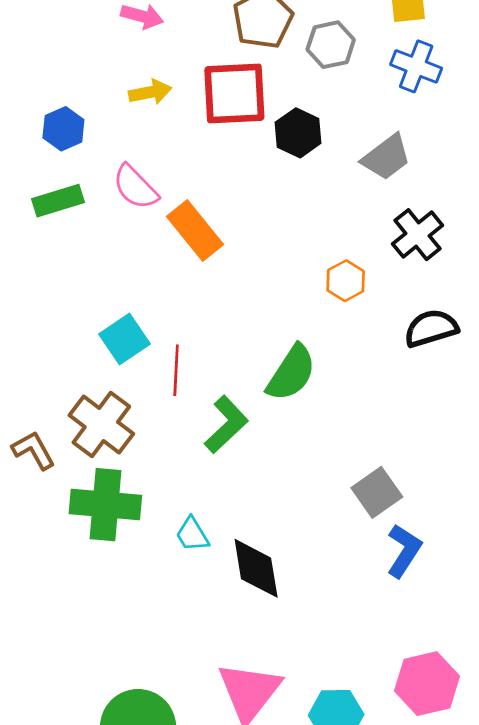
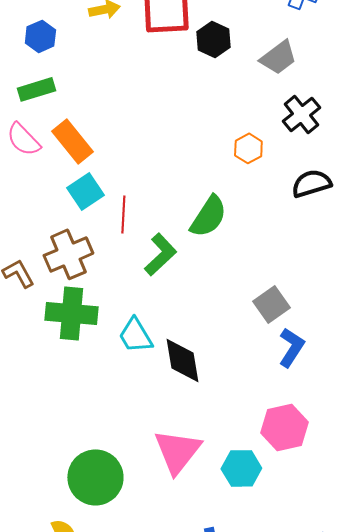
pink semicircle: (135, 187) -> (23, 139), moved
orange rectangle: (195, 231) -> (72, 141), moved
brown cross: (101, 424) -> (68, 254), turned 30
cyan trapezoid: (192, 534) -> (135, 335), size x1.4
pink hexagon: (427, 684) -> (284, 427), moved

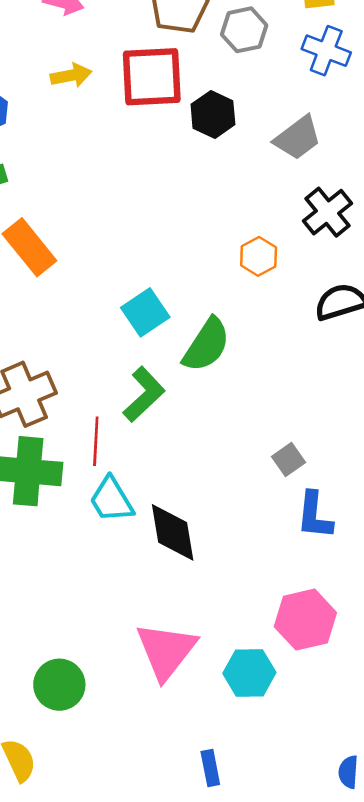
cyan square: (85, 191) -> (145, 312), moved
red line: (123, 214) -> (96, 441), moved
gray square: (271, 304) -> (288, 459), size x0.7
blue L-shape: (291, 347) -> (315, 515), turned 153
green circle: (95, 477) -> (59, 685), size x0.7

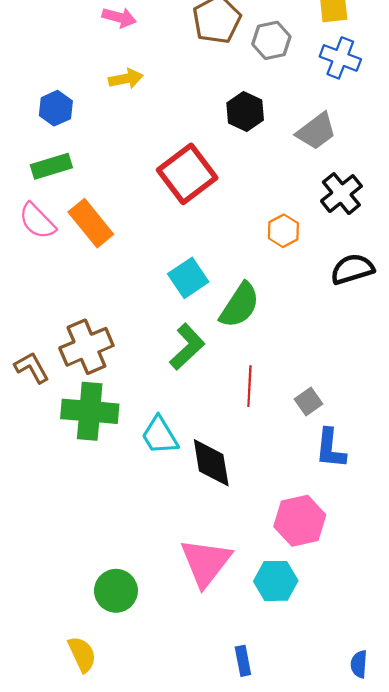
red square: (152, 77) -> (187, 174), moved, turned -34
red line: (96, 441) -> (249, 386), moved
pink hexagon: (305, 620) -> (300, 521), moved

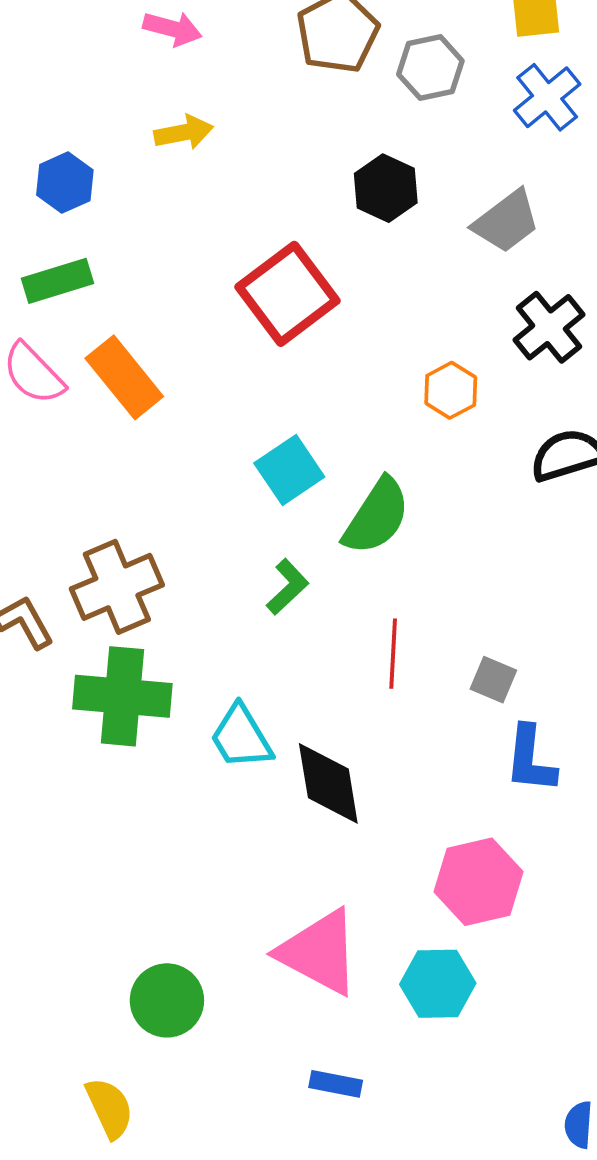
blue cross: (340, 58) -> (547, 97), turned 30
green L-shape: (187, 347) -> (287, 587), size x0.7
gray square: (309, 401) -> (493, 680), turned -32
pink triangle: (206, 562) -> (319, 952), turned -40
blue rectangle: (243, 661) -> (336, 1084), moved, turned -68

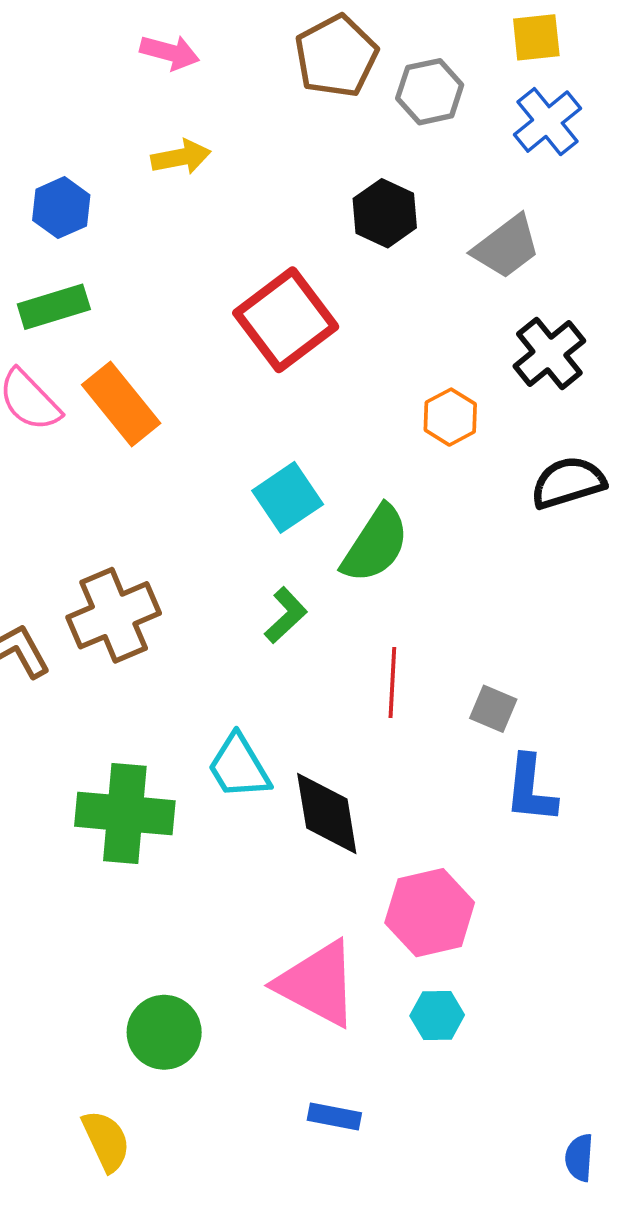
green cross: (122, 696) -> (125, 813), moved
pink hexagon: (479, 882) -> (430, 913), moved
cyan hexagon: (438, 984) -> (437, 1015), size x0.7

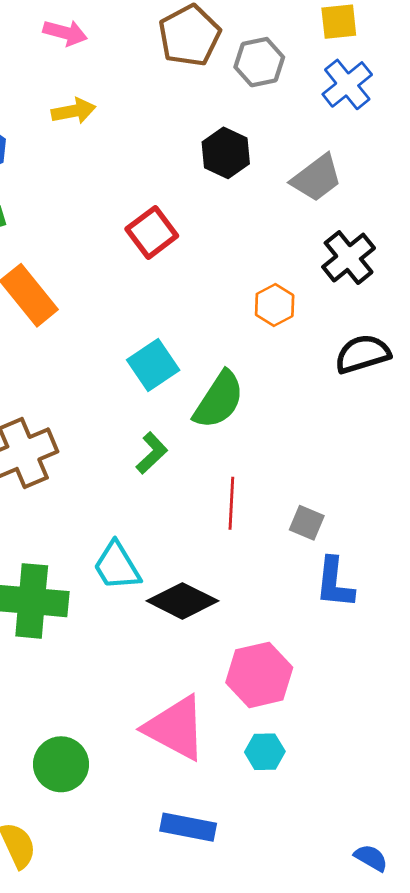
red square: (286, 320) -> (152, 232), size x0.7
black diamond: (327, 813) -> (182, 601), turned -54
blue rectangle: (334, 1116) -> (188, 827), size x1.4
blue semicircle: (579, 1158) -> (371, 858), turned 116

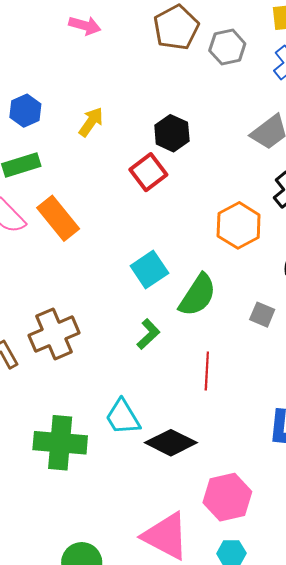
yellow arrow: (74, 111) -> (91, 122), moved, turned -44
black hexagon: (226, 153) -> (172, 133), moved
orange hexagon: (275, 305) -> (239, 225), size x1.5
gray square: (307, 523) -> (262, 315), moved

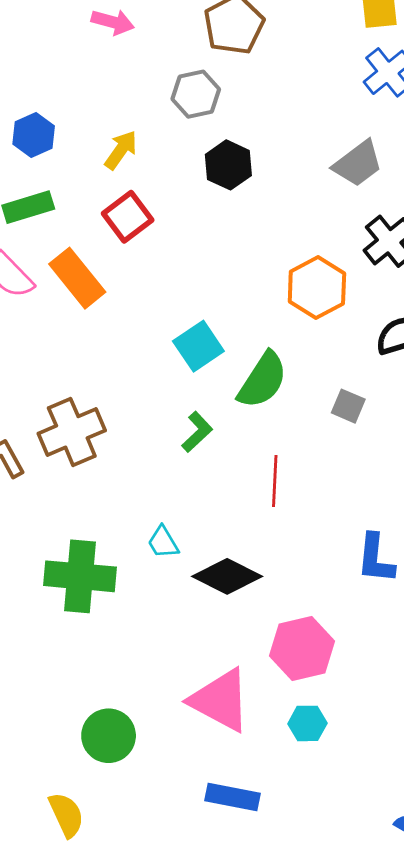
gray hexagon: (227, 47) -> (196, 94), moved
red square: (148, 172) -> (128, 217), moved
cyan trapezoid: (123, 417) -> (163, 542), size x0.7

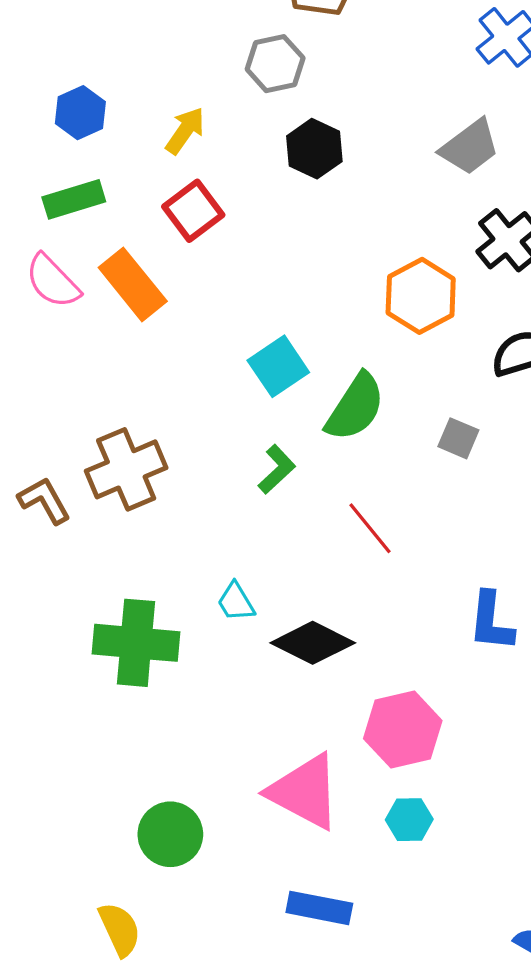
red line: (275, 481) -> (370, 528), turned -42

